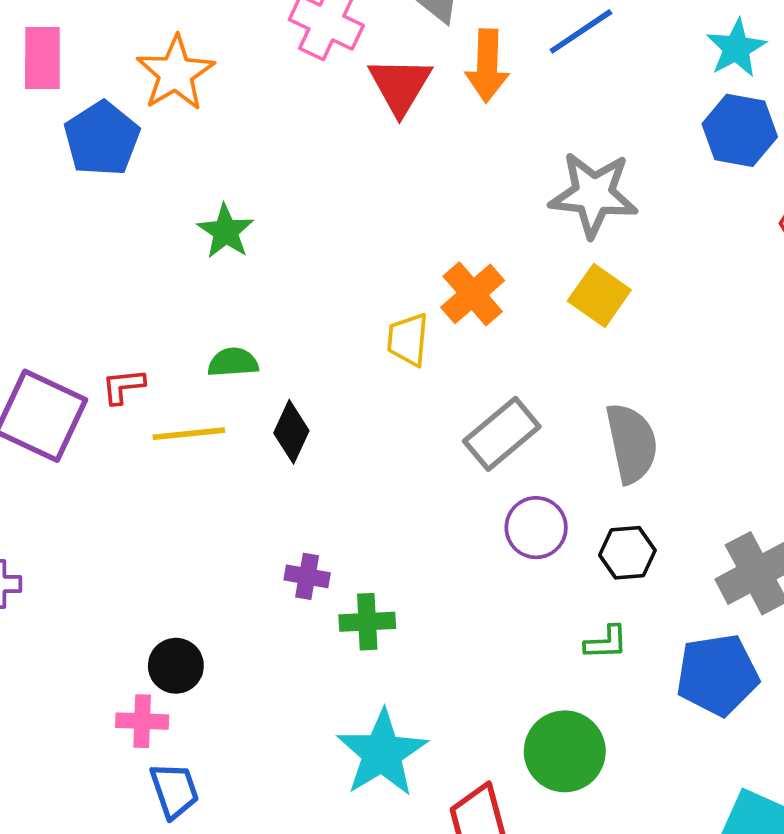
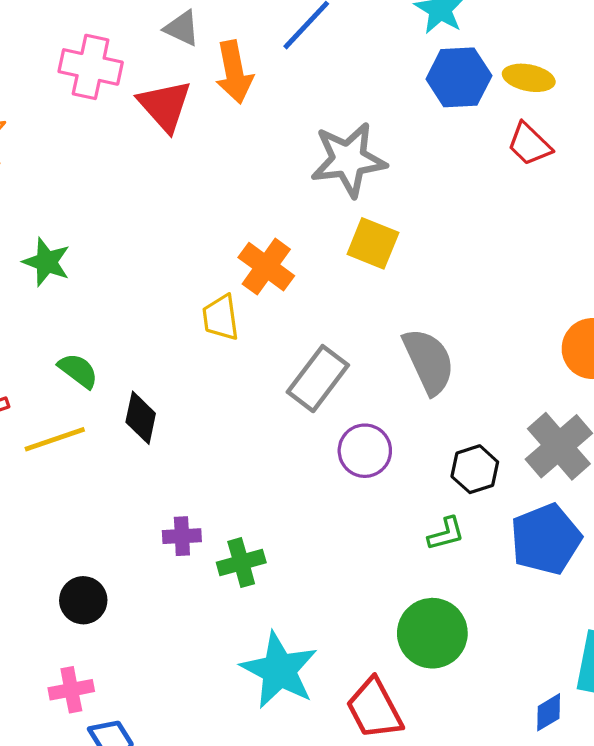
green semicircle: (233, 362) -> (78, 371), turned 54
black hexagon: (627, 553) -> (475, 469), moved
black circle: (176, 666) -> (83, 600), moved

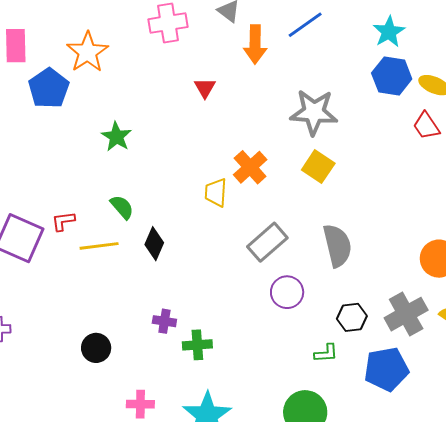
pink cross: (91, 67) -> (168, 23), turned -33
red triangle: (165, 106) -> (205, 88), moved, size x0.6
pink cross: (71, 690) -> (140, 404), moved

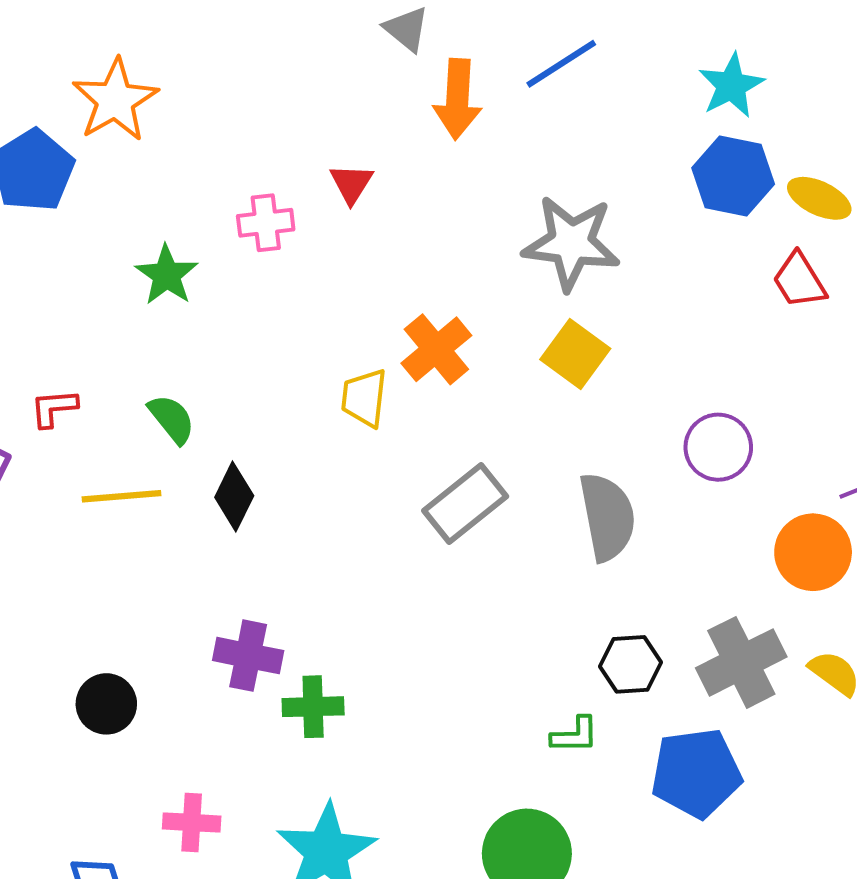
pink cross: (168, 23) -> (266, 223), moved, size x0.7
red L-shape: (63, 221) -> (54, 408), moved
purple circle: (287, 292) -> (718, 447), moved
purple cross: (164, 321) -> (248, 656), size x1.4

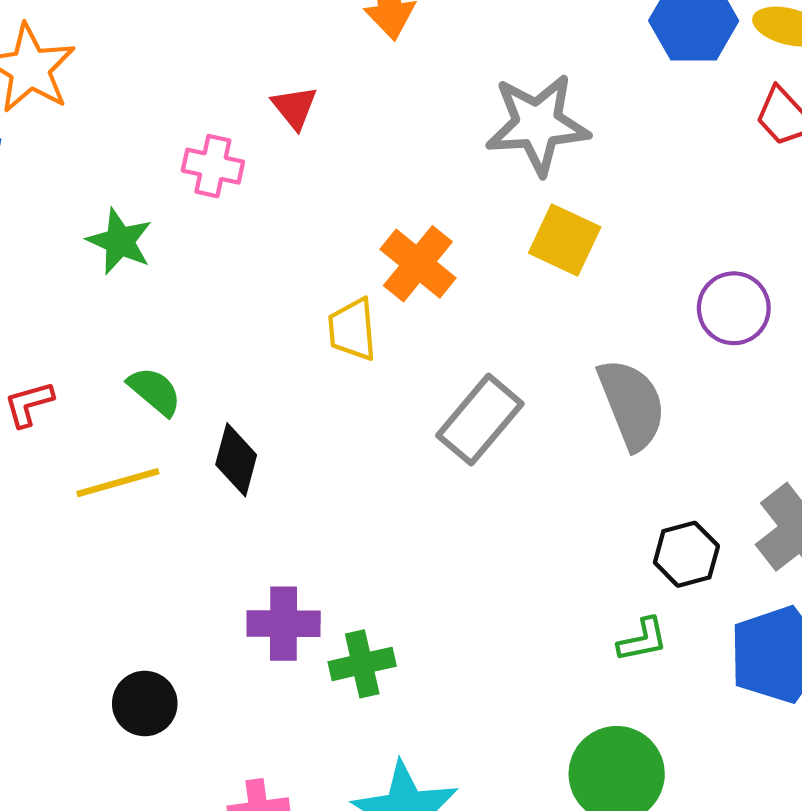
pink cross: (266, 223) -> (213, 166), turned 30

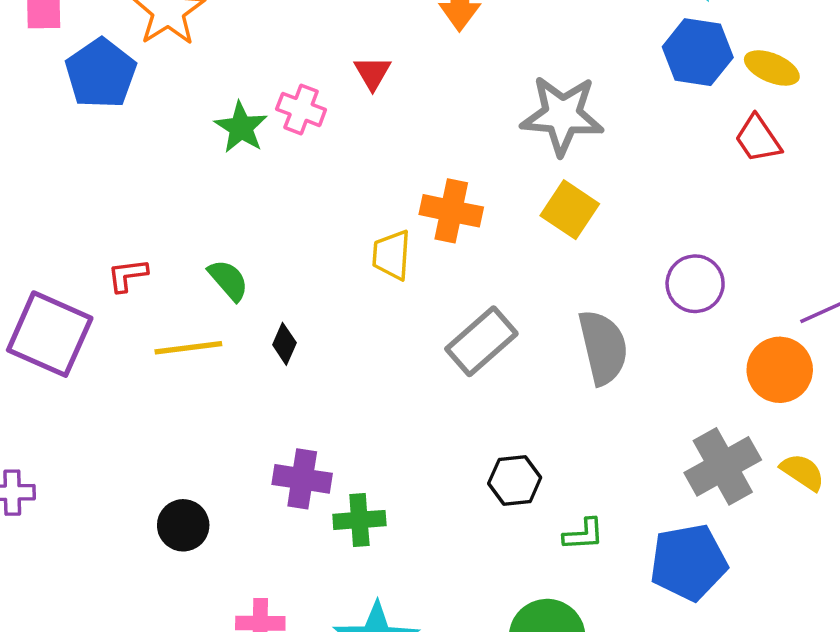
green star: (120, 241) -> (241, 127), moved
orange cross: (418, 264) -> (451, 211), turned -36
black diamond: (236, 460) -> (284, 344), size x0.7
black hexagon: (686, 554) -> (515, 481), moved

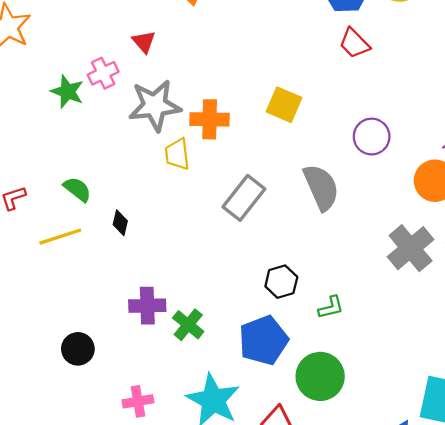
pink cross: (301, 109) -> (103, 73), turned -36
gray star: (562, 115) -> (155, 105), moved
red trapezoid: (758, 139) -> (354, 43), moved
green cross: (359, 520) -> (188, 325), turned -36
blue pentagon: (688, 562) -> (263, 340), moved

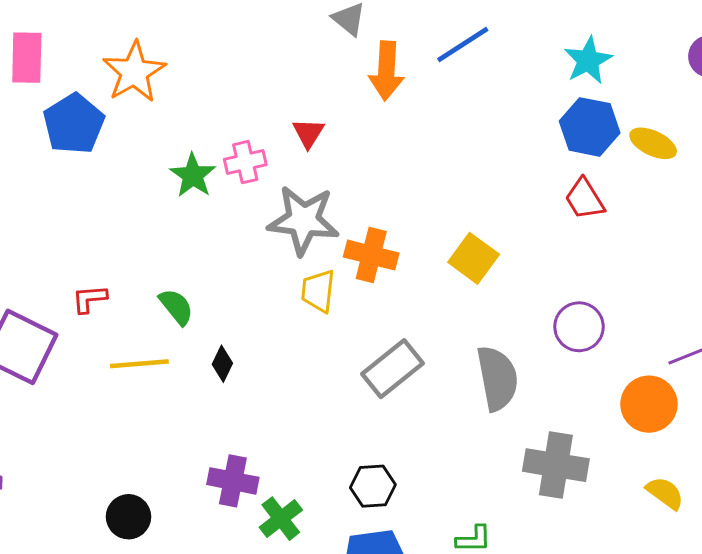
gray cross: (411, 248) -> (556, 465), moved, turned 36
black hexagon: (281, 282) -> (373, 486), moved

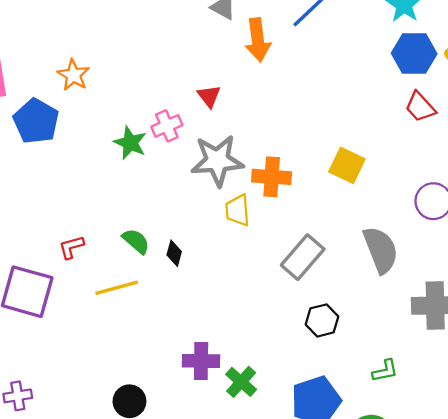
orange star: (134, 72) -> (73, 75), size x0.7
black diamond: (222, 364) -> (174, 253), moved
black hexagon: (373, 486) -> (322, 320), moved

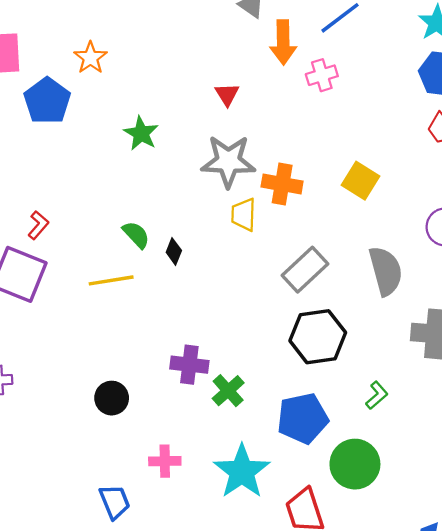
pink cross: (167, 126) -> (322, 75), moved
red L-shape: (71, 247) -> (38, 225), moved, turned 140
black hexagon: (322, 320) -> (318, 337), size x1.6
green L-shape: (385, 371) -> (377, 395), turned -36

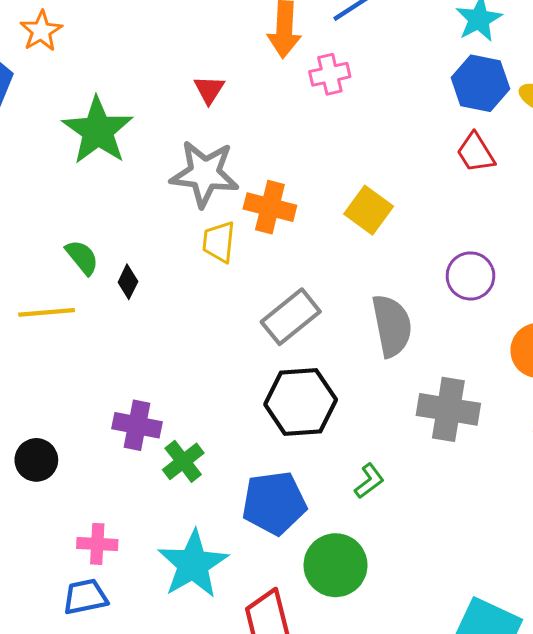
green star: (141, 133) -> (98, 131), size x1.6
blue trapezoid: (115, 502) -> (85, 597), moved, turned -84

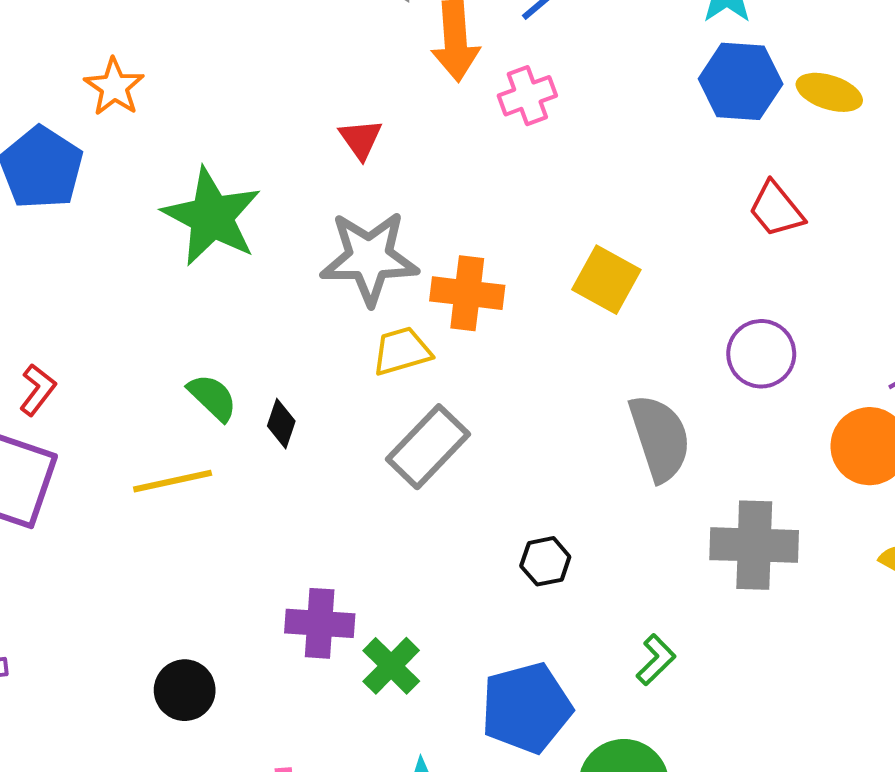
red trapezoid: (476, 153) -> (776, 209), moved
yellow trapezoid: (219, 242) -> (402, 351), turned 75
gray rectangle: (291, 317) -> (428, 447), moved
black hexagon: (301, 402) -> (545, 561), size x0.5

